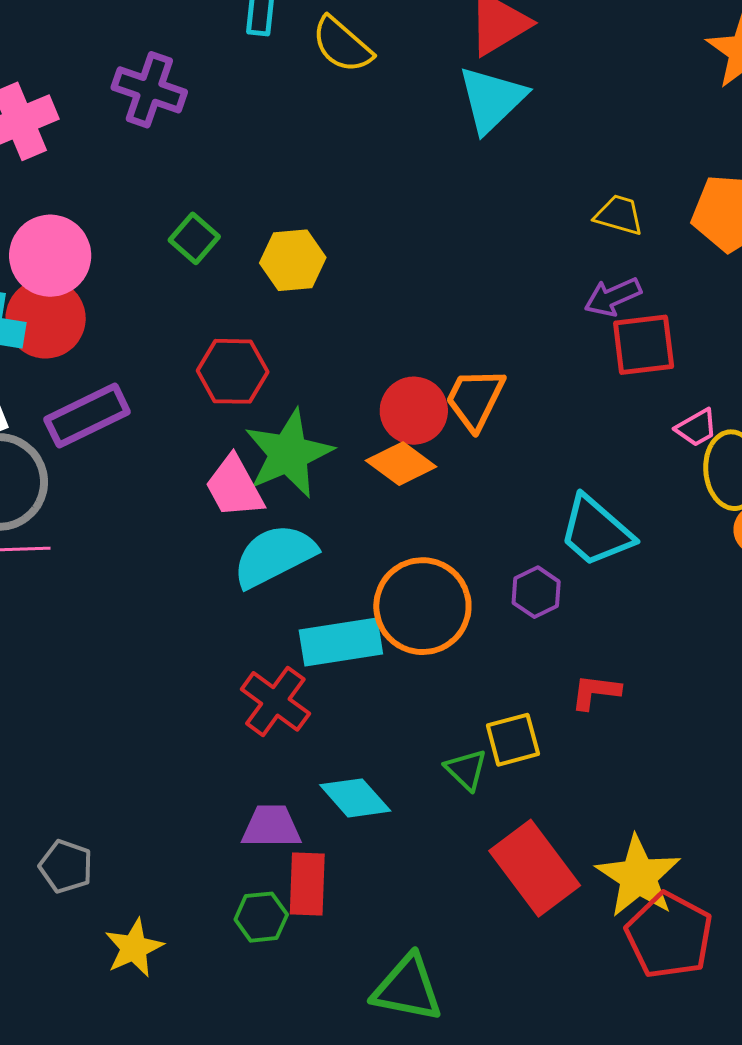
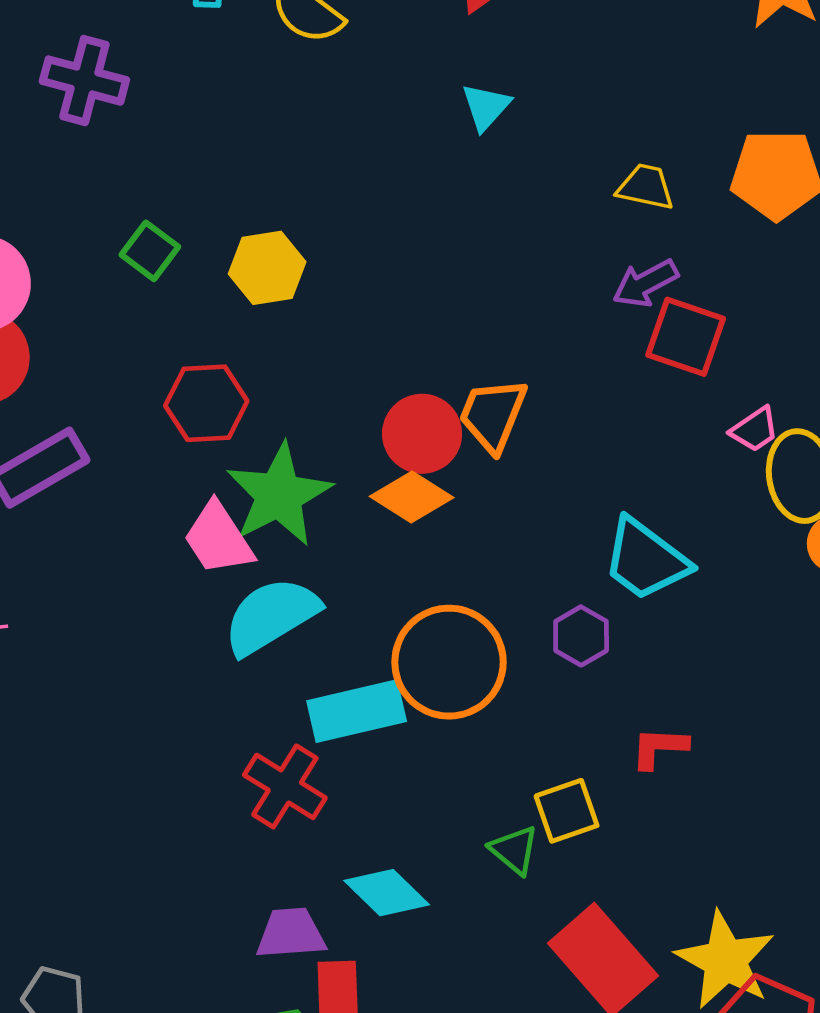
cyan triangle: (492, 99) -> (486, 107), moved, size x0.6
red square: (644, 345) -> (686, 337), turned 30

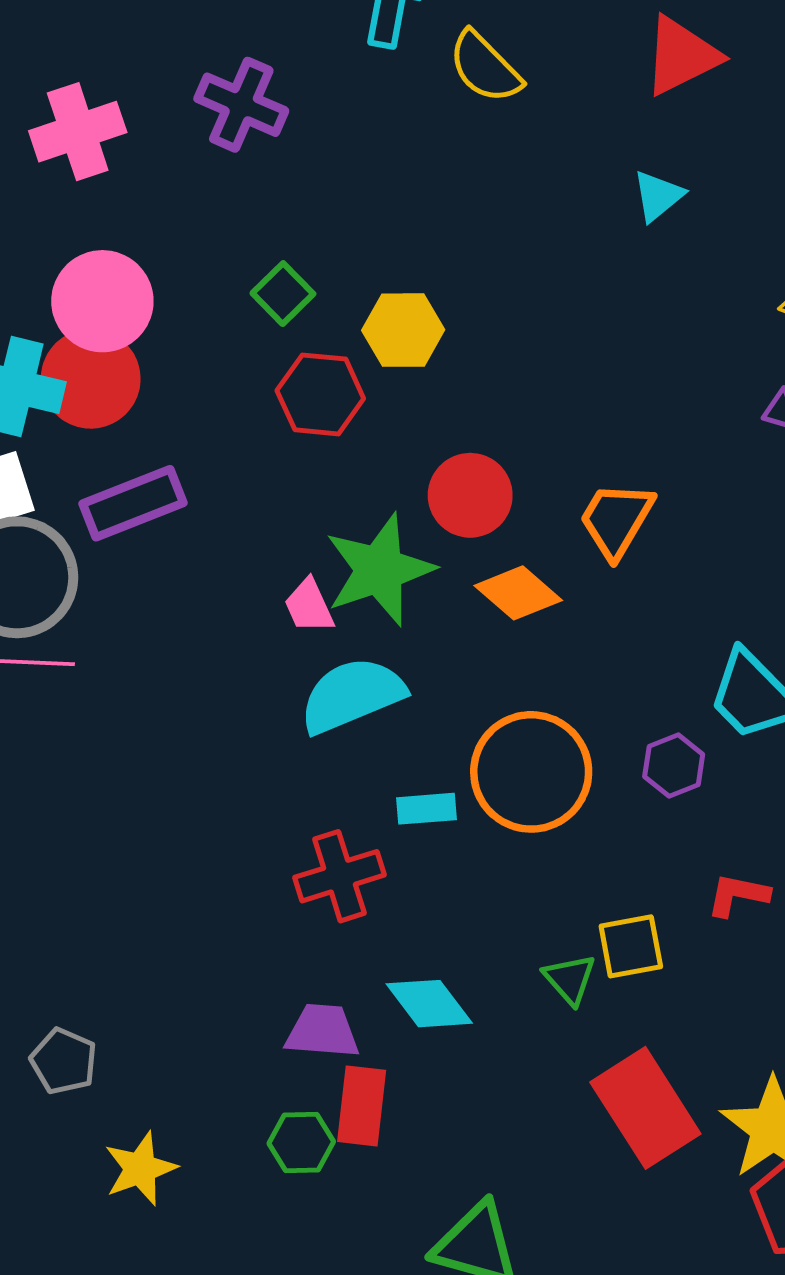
red hexagon: (206, 403) -> (320, 394), moved
red circle: (422, 434) -> (470, 495), moved
pink trapezoid: (218, 539) -> (309, 606), size x0.7
cyan rectangle: (357, 711) -> (427, 809), size x0.6
red cross: (285, 786) -> (339, 876), turned 32

